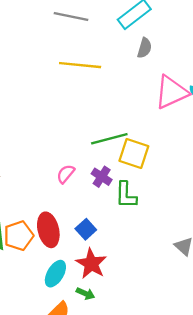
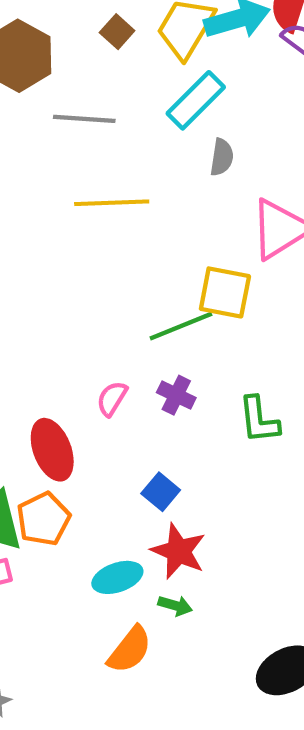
yellow square: (134, 154) -> (225, 292), moved
green L-shape: (126, 195) -> (259, 420), moved
red ellipse: (48, 230) -> (52, 450), moved
cyan ellipse: (55, 274) -> (117, 577), turned 48

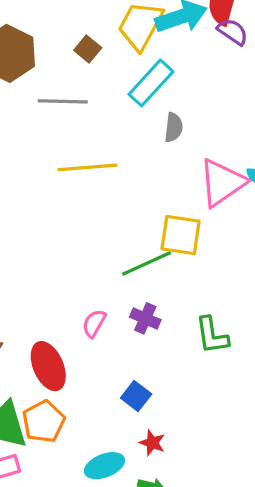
brown square: (117, 32) -> (88, 49), moved
red star: (179, 551) -> (152, 443), size x0.6

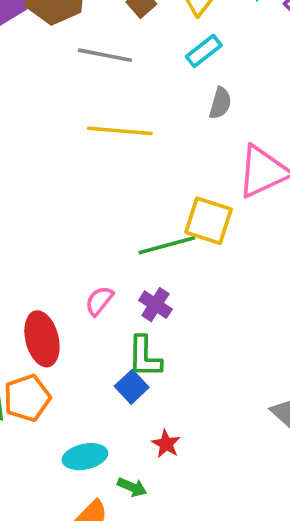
cyan rectangle: (151, 83) -> (204, 51), size x0.7
green L-shape: (212, 335) -> (145, 357), moved
red star: (152, 443) -> (166, 444), moved

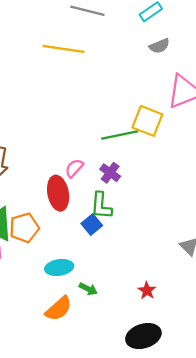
gray semicircle: (220, 103) -> (159, 46), turned 48
yellow line: (120, 131) -> (64, 49), moved
red ellipse: (42, 339) -> (58, 193), moved
red star: (166, 444) -> (147, 291), moved

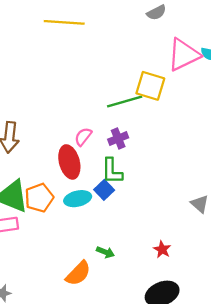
purple cross: (110, 173) -> (118, 138), turned 36
cyan ellipse: (59, 267) -> (78, 199), moved

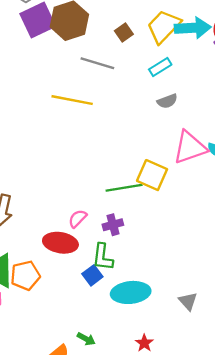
red ellipse: (69, 162) -> (60, 243), turned -72
cyan ellipse: (78, 199) -> (131, 292), moved, size x1.4

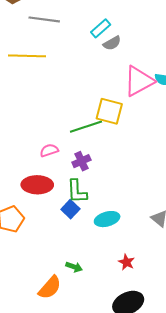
cyan rectangle: (160, 67) -> (101, 28), moved
pink semicircle: (78, 219) -> (49, 150), moved, turned 36
cyan ellipse: (131, 292) -> (107, 219), size x0.7

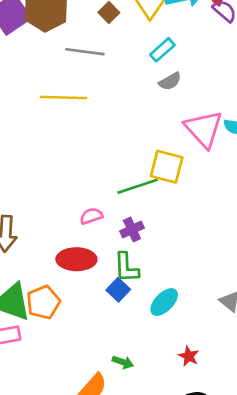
cyan rectangle: (101, 28) -> (162, 50), moved
pink triangle: (139, 81) -> (204, 129), turned -44
cyan ellipse: (107, 219) -> (164, 302), turned -30

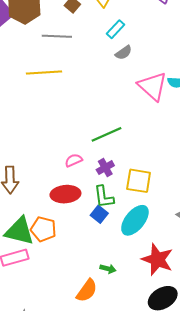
yellow square: (167, 167) -> (139, 181), moved
orange pentagon: (43, 302) -> (43, 229), turned -30
cyan ellipse: (164, 302) -> (135, 220), size x1.4
red star: (189, 356) -> (157, 259), size x2.0

